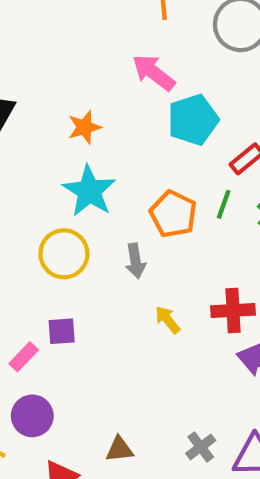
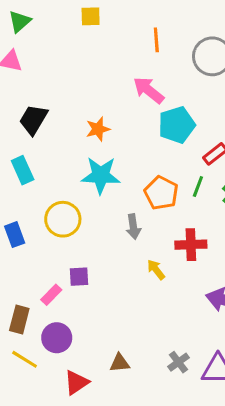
cyan star: (89, 191) -> (101, 175), turned -30
yellow circle: (64, 254) -> (63, 219), moved
red cross: (233, 310) -> (191, 245), moved

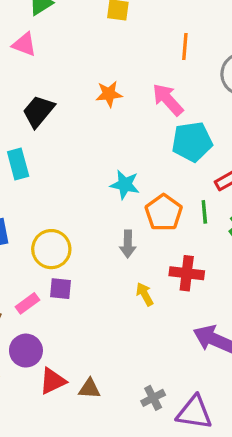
orange star: (98, 129) -> (109, 94), moved
cyan star: (101, 175) -> (125, 185), moved, size x0.7
green line: (198, 187) -> (204, 212), turned -35
yellow circle: (63, 219) -> (51, 249), moved
red triangle: (76, 382) -> (53, 381), moved

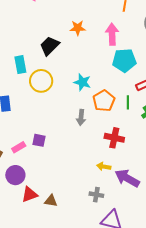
pink arrow: (168, 100) -> (112, 34), turned 35
black trapezoid: (38, 111) -> (50, 46), moved
yellow circle: (51, 249) -> (41, 81), moved
yellow arrow: (145, 294) -> (104, 166), moved, turned -56
gray cross: (153, 398) -> (96, 195), moved, turned 32

